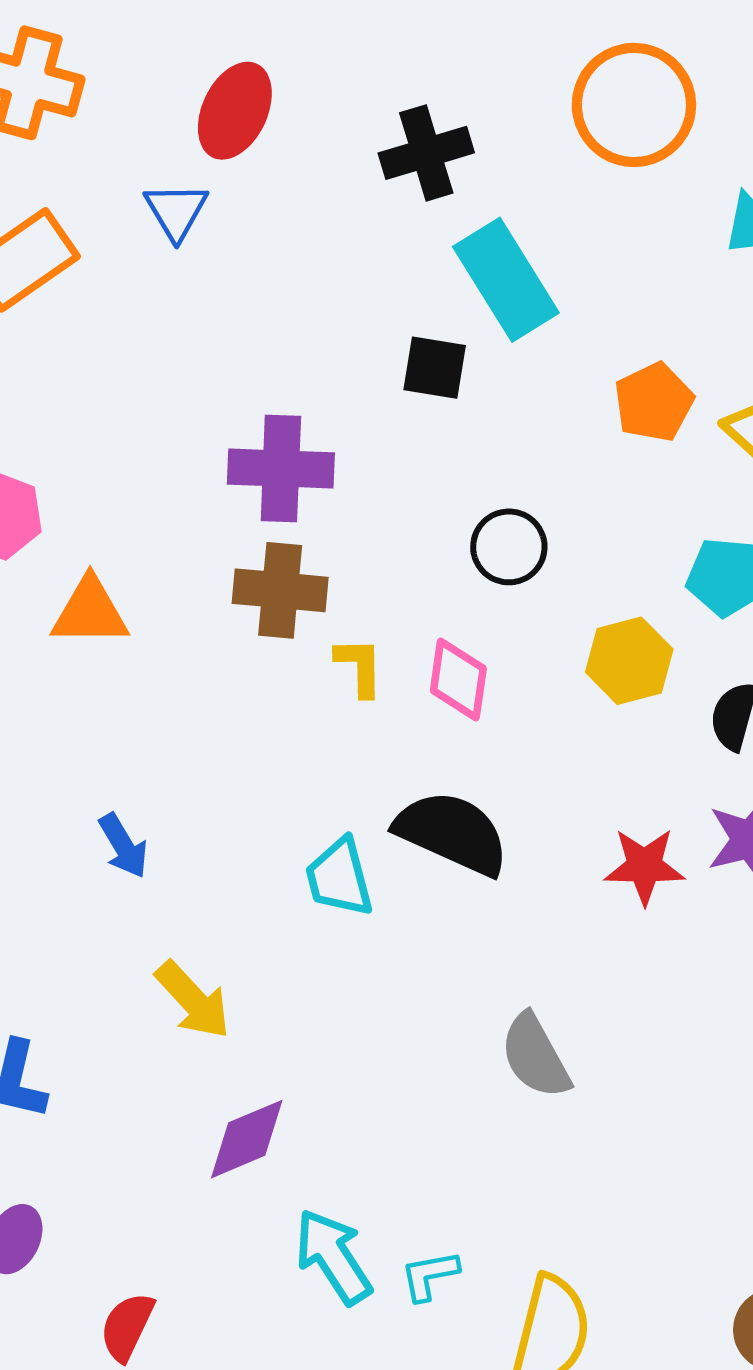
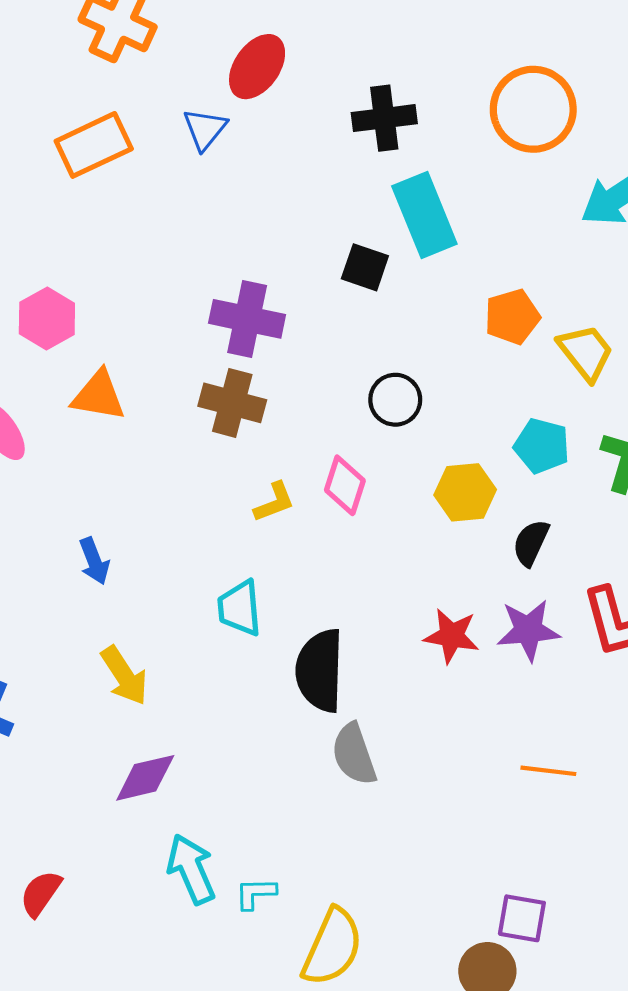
yellow L-shape: (359, 667) -> (274, 502), moved, turned 60
black semicircle: (452, 833) -> (320, 670), moved, turned -122

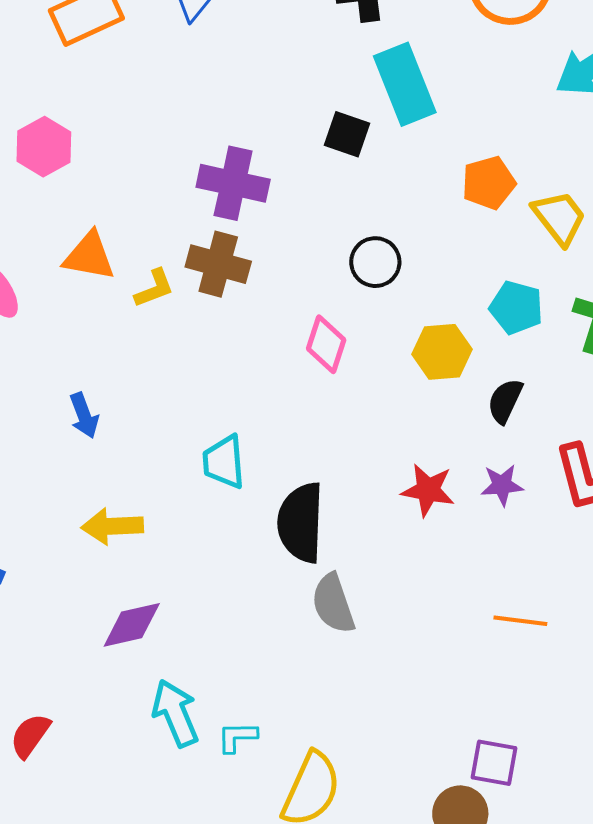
pink hexagon: (47, 318) -> (44, 147), moved
yellow L-shape: (274, 502) -> (154, 288), moved
purple star: (528, 630) -> (502, 485), size x0.7
yellow arrow: (124, 676) -> (112, 526), turned 120

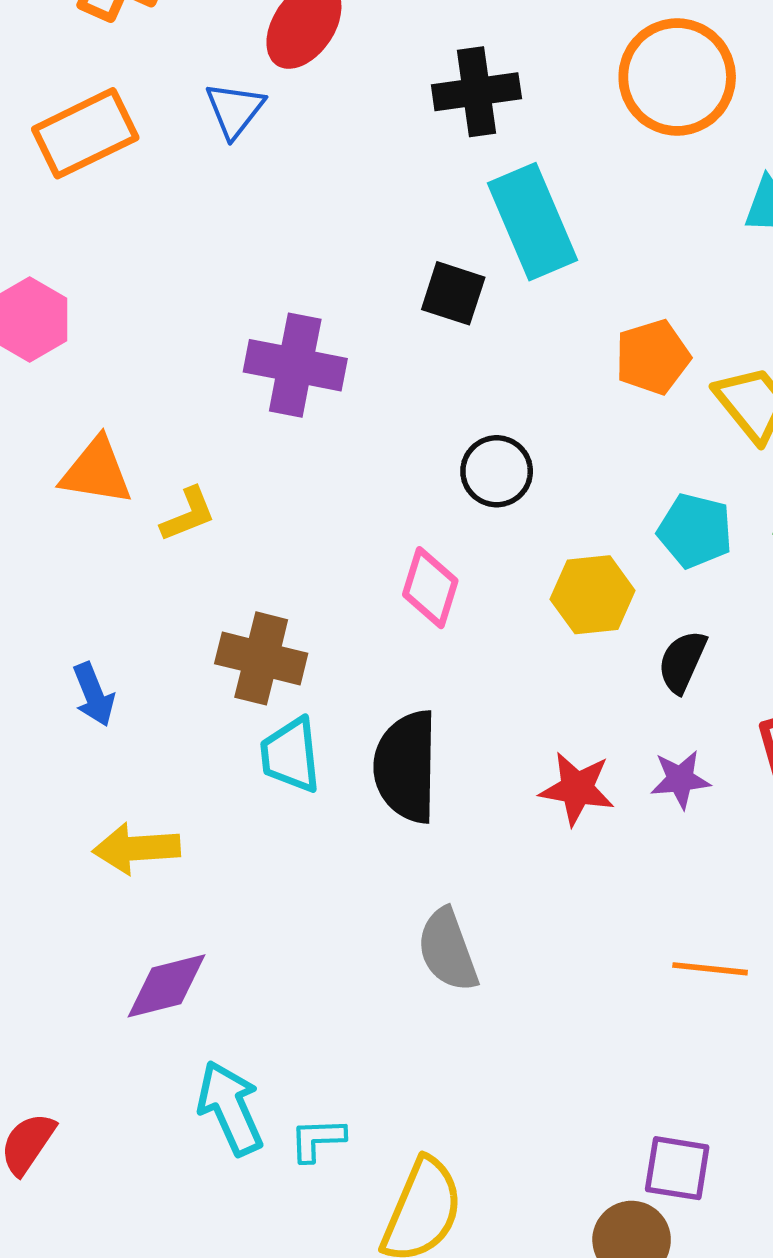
brown cross: (218, 264) -> (261, 658), moved
black semicircle: (301, 523) -> (406, 767), moved

